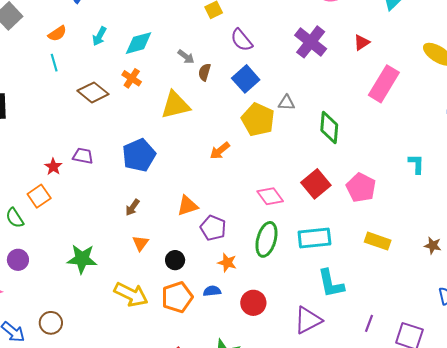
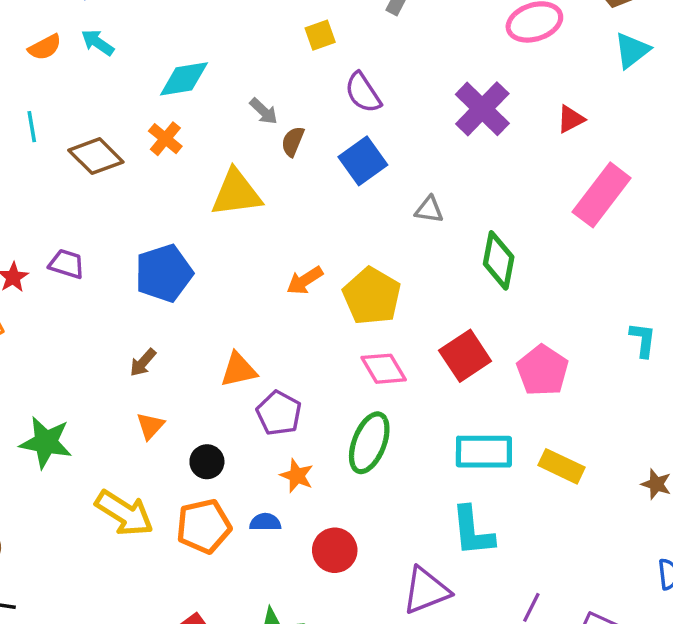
cyan arrow: (99, 36) -> (98, 43), moved, turned 90
cyan line: (54, 63) -> (32, 127), moved
yellow pentagon: (258, 120) -> (372, 296), moved
cyan rectangle: (314, 238) -> (484, 452), moved

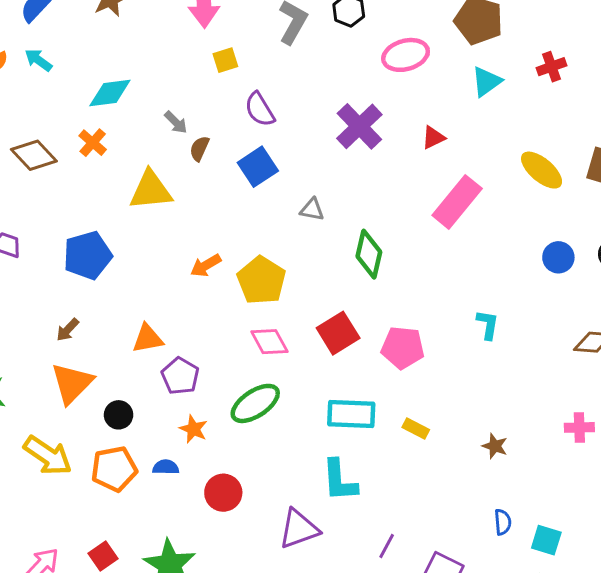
pink pentagon: (543, 370) -> (403, 348), turned -30
orange triangle: (150, 426) -> (72, 383), size x1.8
green ellipse: (369, 443) -> (255, 403), turned 33
yellow rectangle: (561, 466) -> (416, 429), size x0.7

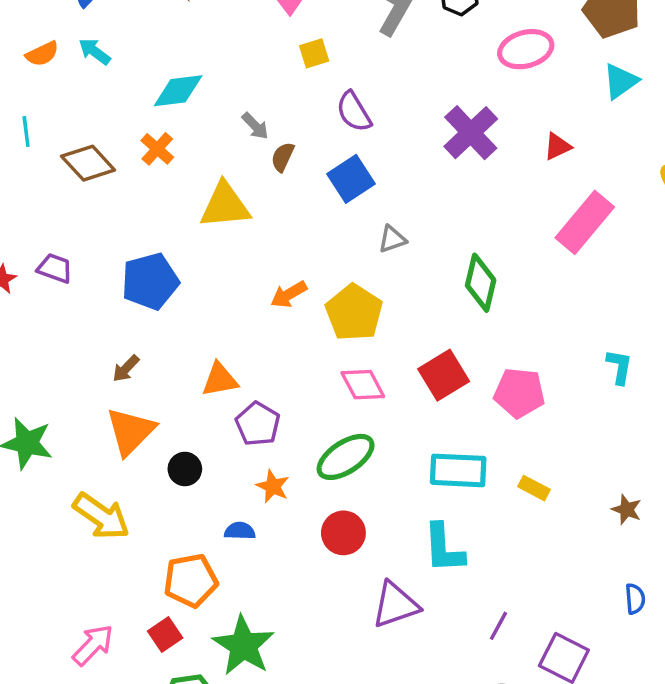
gray triangle: (312, 210) -> (392, 239), moved, turned -30
orange pentagon: (114, 469) -> (191, 580), moved
red circle: (223, 493) -> (343, 533), moved

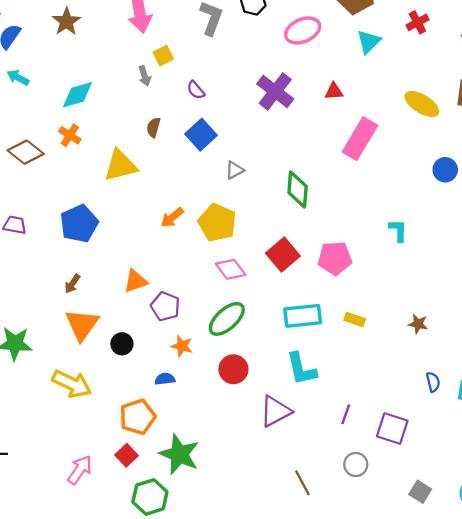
purple semicircle: (354, 112) -> (196, 90), size x0.7
gray arrow: (255, 126) -> (145, 76), moved, turned 36
red triangle: (557, 146) -> (334, 91), turned 30

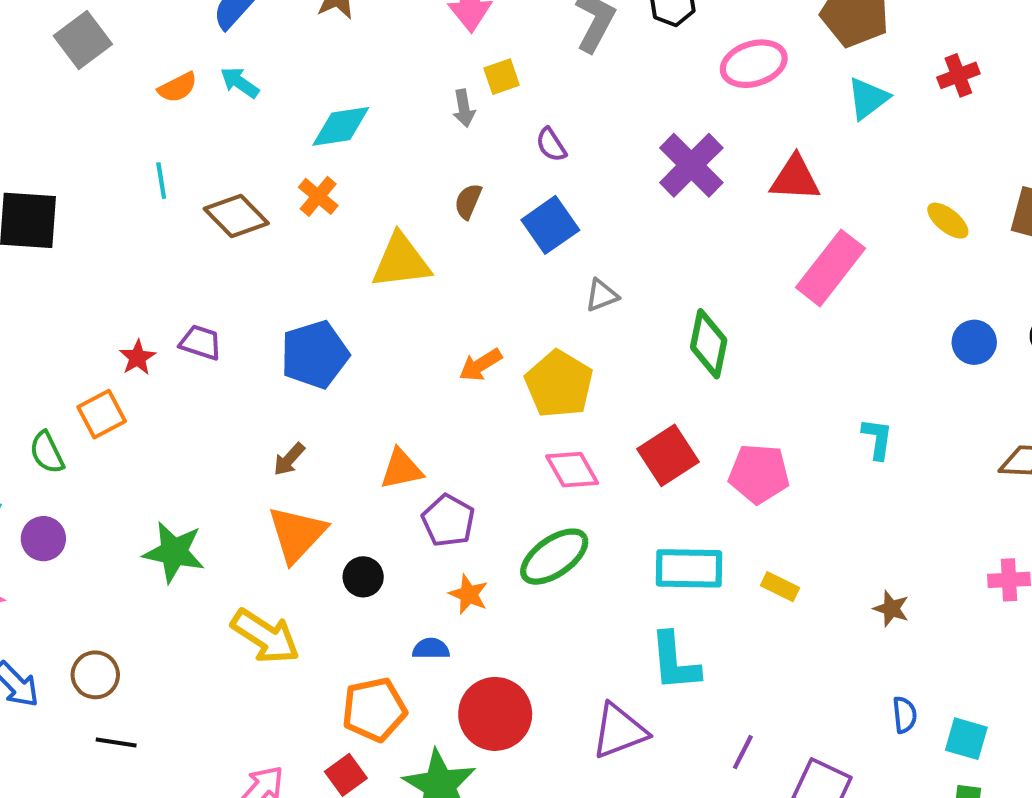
red triangle: (334, 91) -> (795, 178), size x1.5
yellow ellipse: (422, 104) -> (948, 221), size x0.7
red circle: (233, 369) -> (495, 714), moved, size x1.4

